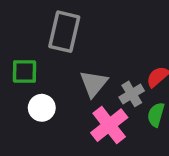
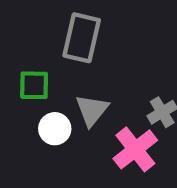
gray triangle: (94, 84) -> (92, 110), moved

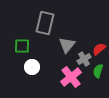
gray triangle: (92, 110) -> (67, 45), moved

